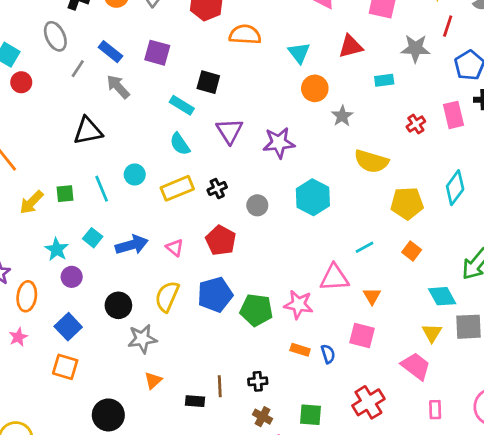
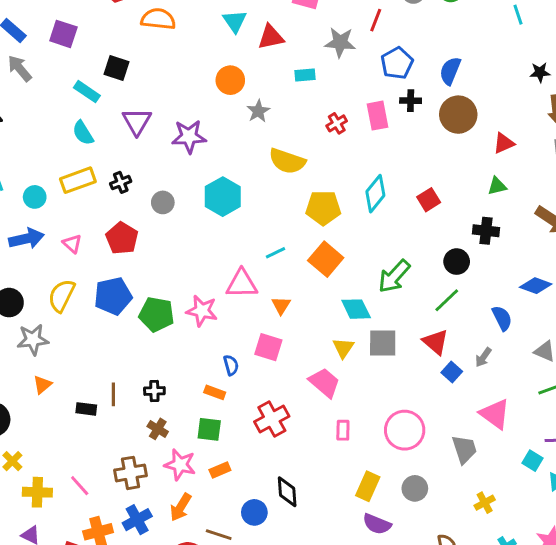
cyan triangle: (299, 53) -> (235, 21), moved
cyan circle: (135, 174) -> (35, 197), moved
orange square: (412, 251) -> (326, 259), size x1.6
orange rectangle: (300, 350) -> (215, 392), moved

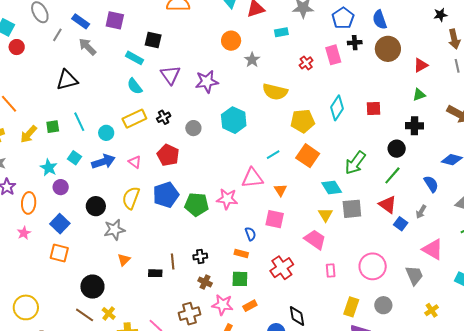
blue semicircle: (450, 71) -> (380, 20), turned -36
red square: (429, 200) -> (374, 109), turned 35

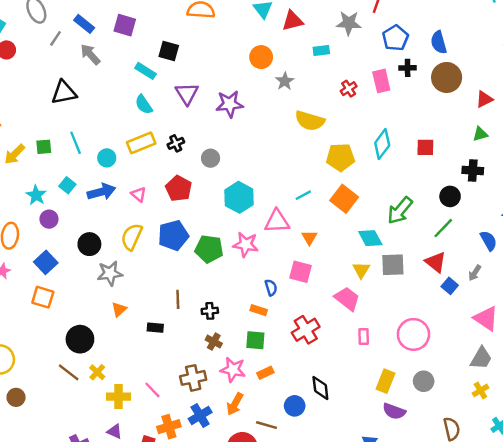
cyan hexagon: (234, 120) -> (239, 197), moved
brown line: (173, 262) -> (178, 299), moved
gray trapezoid: (414, 275) -> (481, 358), moved, turned 50

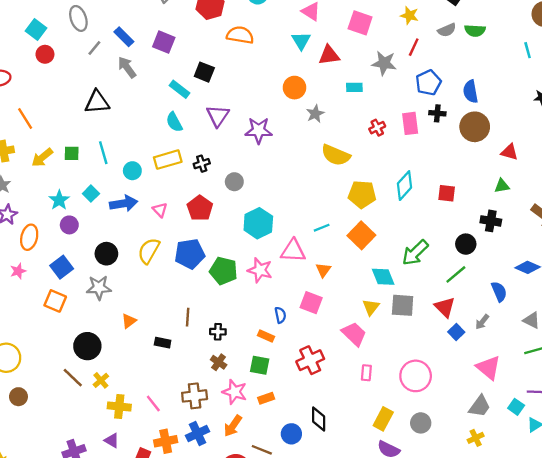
red triangle: (484, 99) -> (509, 152), turned 36
gray star: (110, 273) -> (99, 288), moved

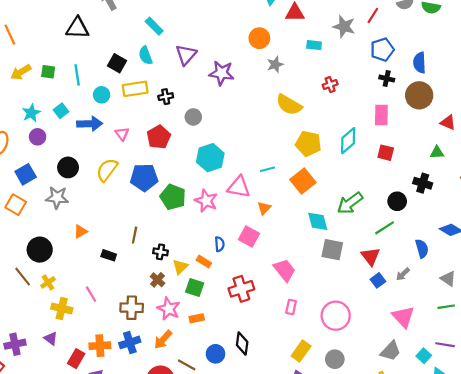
black square: (204, 72) -> (117, 63), moved
pink rectangle: (410, 123) -> (381, 115), moved
yellow triangle: (371, 307) -> (180, 267), moved
pink line: (153, 403) -> (91, 294), moved

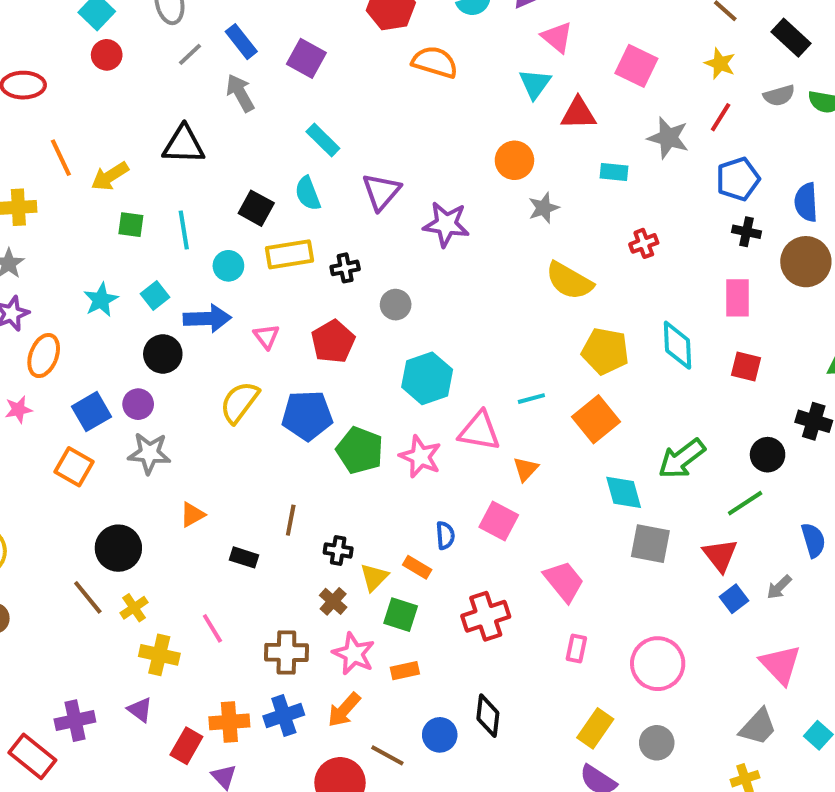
yellow arrow: (21, 72) -> (110, 176), moved
purple circle: (38, 137) -> (138, 404), moved
cyan diamond: (348, 141) -> (677, 345), turned -52
black circle: (68, 167) -> (163, 354), moved

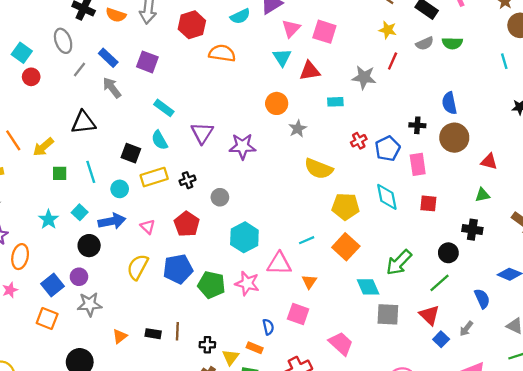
pink triangle: (557, 37) -> (291, 28), turned 42
pink square: (636, 66) -> (324, 32), moved
blue pentagon: (738, 179) -> (388, 149), moved
black rectangle: (244, 557) -> (153, 334), moved

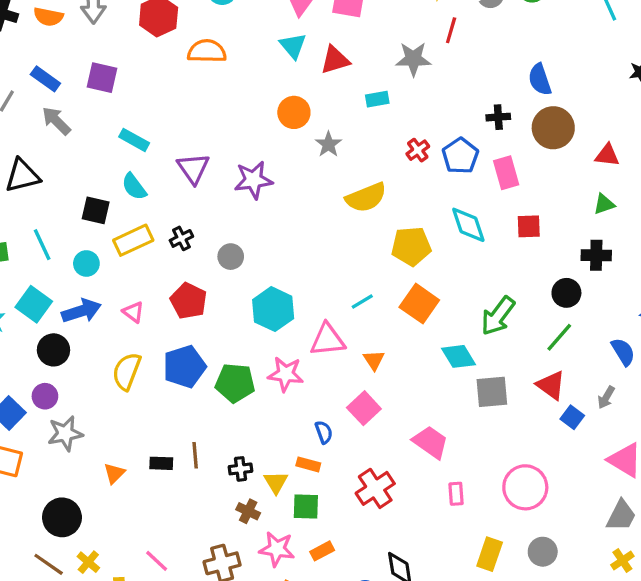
yellow semicircle: (319, 169) -> (366, 197), turned -36
cyan square: (80, 212) -> (34, 304), size x1.5
pink square: (298, 314) -> (364, 408), turned 35

